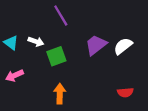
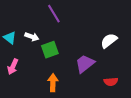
purple trapezoid: (96, 45) -> (85, 64), moved
pink arrow: (14, 75) -> (13, 67), turned -42

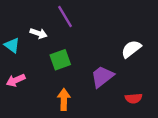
white arrow: (32, 37) -> (39, 33), moved
pink arrow: (13, 67) -> (16, 80), turned 42

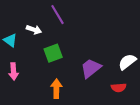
white semicircle: (131, 49) -> (127, 62), moved
pink arrow: (16, 80) -> (14, 71), turned -70

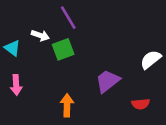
green square: (53, 53) -> (63, 49), moved
white semicircle: (127, 62) -> (151, 60), moved

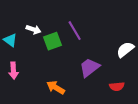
purple line: (68, 18) -> (75, 31), moved
orange arrow: (67, 105) -> (56, 87), turned -60

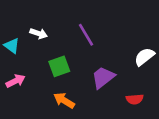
green square: (52, 41) -> (59, 66), moved
pink arrow: (13, 71) -> (15, 81), turned -112

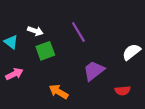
green square: (59, 66) -> (45, 51), moved

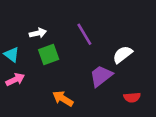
white arrow: (35, 31) -> (38, 33), turned -32
cyan triangle: (11, 42) -> (12, 55), moved
white semicircle: (131, 52) -> (123, 55), moved

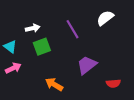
white semicircle: (123, 55) -> (105, 18), moved

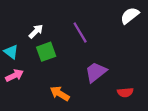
white semicircle: (105, 18) -> (130, 16), moved
white arrow: (33, 28) -> (36, 31), turned -32

